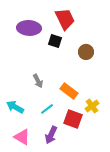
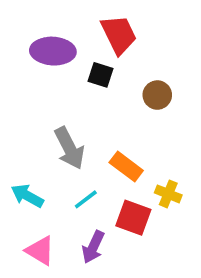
gray arrow: (38, 81) -> (69, 148), size x1.6
yellow cross: (92, 106) -> (168, 194), turned -32

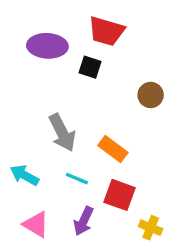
red trapezoid: (119, 35) -> (106, 31), turned 132
brown circle: (157, 95) -> (151, 95), moved
yellow cross: (168, 194) -> (151, 228), moved
cyan line: (86, 199) -> (77, 179), turned 60

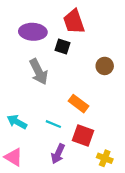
red trapezoid: (106, 31) -> (74, 22), turned 55
gray arrow: (62, 133) -> (39, 72), moved
pink triangle: (36, 224) -> (14, 157), moved

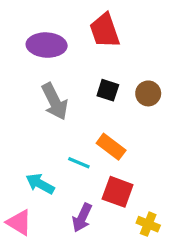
black square: (62, 47) -> (108, 90), moved
cyan arrow: (17, 122) -> (40, 184), moved
cyan line: (53, 124) -> (79, 163), moved

